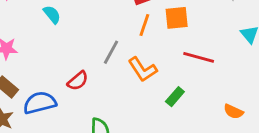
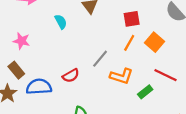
orange square: (177, 18) -> (155, 42), turned 36
orange L-shape: (143, 69) -> (121, 76), turned -50
green rectangle: (175, 97) -> (145, 92), moved

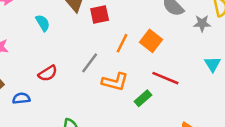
red square: (132, 19) -> (100, 14), moved
red semicircle: (71, 76) -> (48, 73), moved
blue semicircle: (39, 87) -> (21, 98), size x0.6

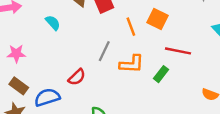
orange line: (122, 43) -> (131, 27), turned -36
red semicircle: (48, 73) -> (77, 77), moved
blue semicircle: (21, 98) -> (47, 97), size x1.5

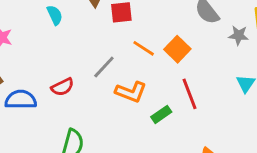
orange line: (131, 27) -> (144, 48), turned -54
red line: (178, 51) -> (190, 94), turned 40

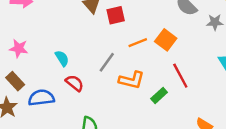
cyan semicircle: (55, 15) -> (62, 58), moved
orange line: (144, 48) -> (138, 43), turned -48
red semicircle: (62, 87) -> (75, 83), turned -108

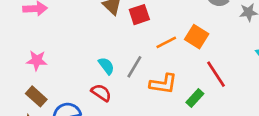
cyan semicircle: (62, 58) -> (106, 66), moved

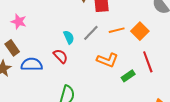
gray line: (134, 67) -> (91, 33), moved

